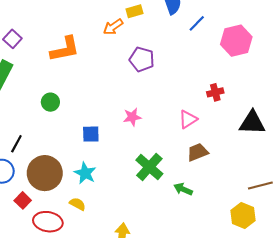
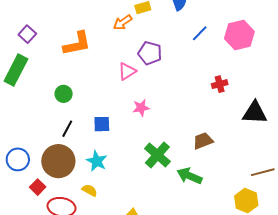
blue line: (197, 23) -> (200, 33), moved
pink triangle: (188, 119) -> (127, 71), moved
black line: (16, 144) -> (67, 129), moved
green arrow: (183, 189) -> (189, 176), size x1.4

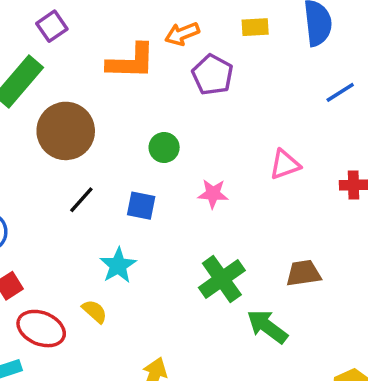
orange arrow: (123, 22) -> (182, 34), moved
purple pentagon: (150, 53) -> (213, 75), moved
pink triangle: (127, 71) -> (285, 165), moved
green circle: (64, 94) -> (164, 148), moved
brown circle: (58, 161) -> (66, 131), moved

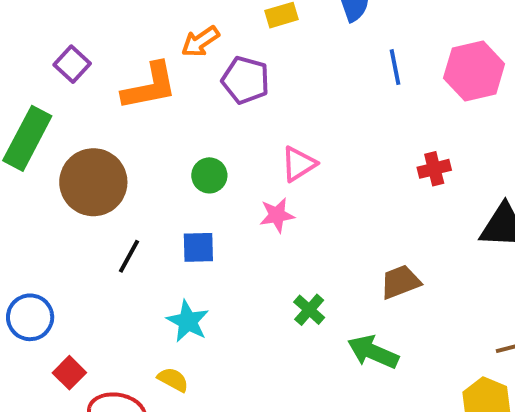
purple square: (52, 26) -> (72, 64), moved
blue line: (340, 92) -> (395, 67), turned -56
pink triangle: (285, 165) -> (299, 164), moved
green cross: (222, 279) -> (309, 310), size x0.6

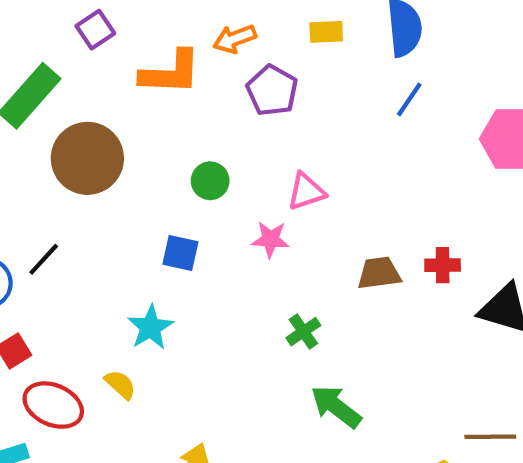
blue line: (395, 67) -> (409, 99), moved, turned 32
red cross: (434, 169) -> (443, 265), moved
black line: (129, 256) -> (44, 259), moved
brown trapezoid: (400, 282) -> (379, 273), moved
green cross: (309, 310) -> (303, 332), moved

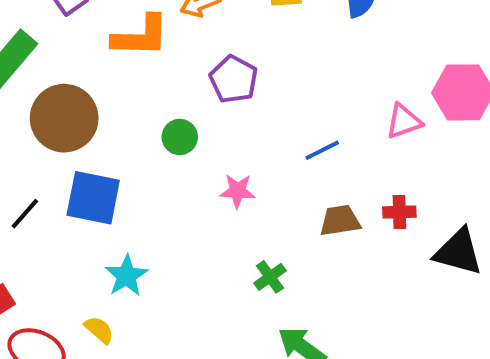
purple pentagon: (272, 91) -> (234, 79), moved
blue line: (409, 99) -> (322, 150), moved, turned 30
pink triangle: (306, 192) -> (404, 121), moved
blue square: (180, 253) -> (93, 198), moved, size x1.6

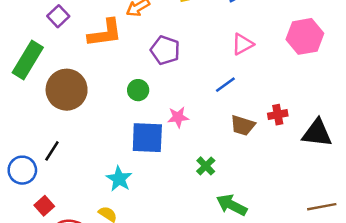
pink triangle: (404, 121) -> (242, 44), moved
blue square: (93, 198) -> (147, 138), moved
brown trapezoid: (340, 221) -> (243, 125), turned -145

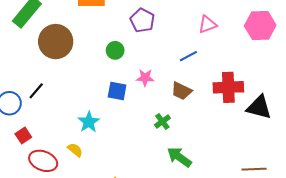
red cross: (278, 115) -> (228, 87), size x1.8
brown trapezoid: (243, 125) -> (181, 91), moved
blue square: (147, 138) -> (117, 91), size x0.7

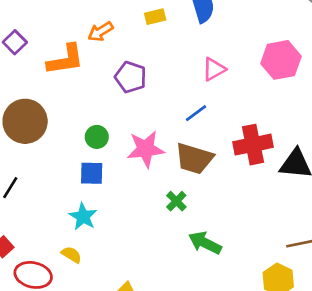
green circle: (115, 50) -> (97, 137), moved
pink star: (145, 78) -> (146, 149), size x1.6
blue square: (117, 91) -> (92, 173), moved
brown trapezoid: (181, 91) -> (194, 159), size x1.4

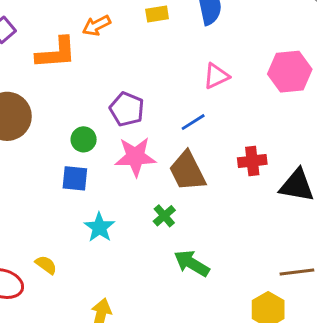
purple pentagon: (131, 77) -> (127, 109), moved
red cross: (253, 145) -> (252, 161), size x0.7
brown trapezoid: (194, 159) -> (187, 171), turned 42
cyan star: (83, 216) -> (99, 227), moved

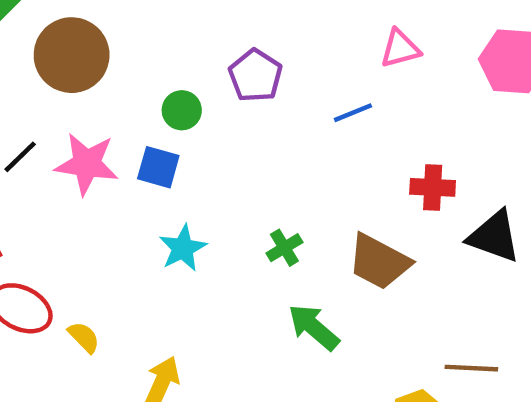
pink star: (135, 157) -> (87, 164), moved
brown trapezoid: (187, 171) -> (379, 262), moved, turned -45
yellow semicircle: (46, 265) -> (84, 337), moved

